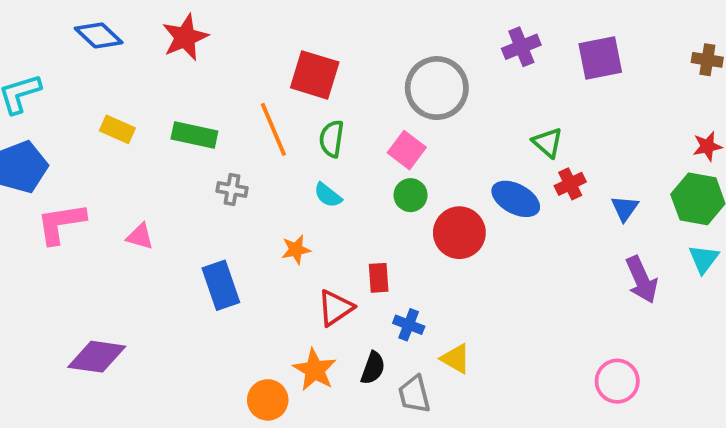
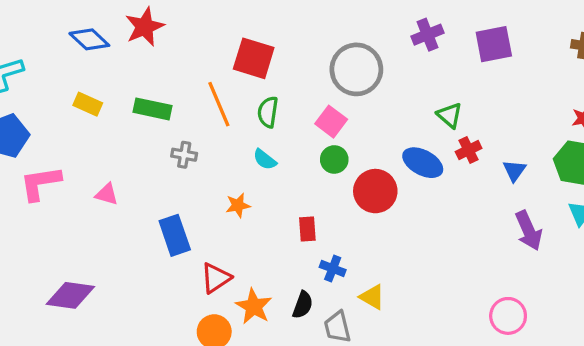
blue diamond: (99, 35) -> (89, 39), moved
red triangle: (335, 308) -> (216, 278), moved

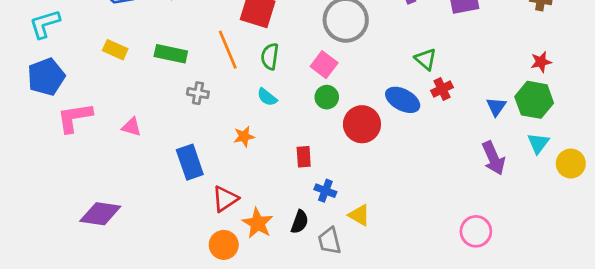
blue triangle: (514, 171) -> (496, 107), moved

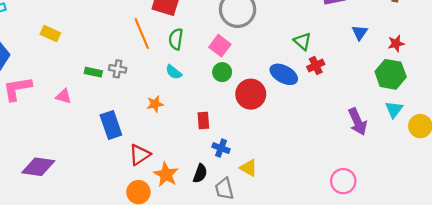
green rectangle: (171, 54) -> (93, 72), moved, size x0.7
blue triangle: (496, 107) -> (360, 32), moved

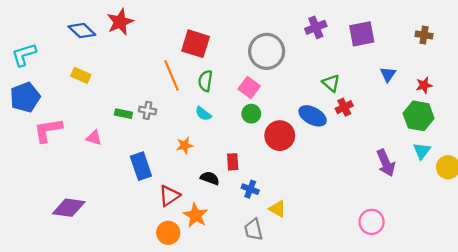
black semicircle: (200, 173) -> (210, 178), moved, turned -90

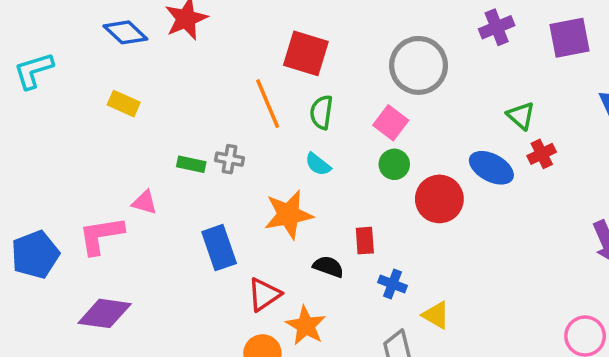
blue pentagon: (25, 97) -> (35, 254), moved
pink L-shape: (48, 130) -> (101, 235), moved
orange star: (185, 145) -> (288, 215), size x1.8

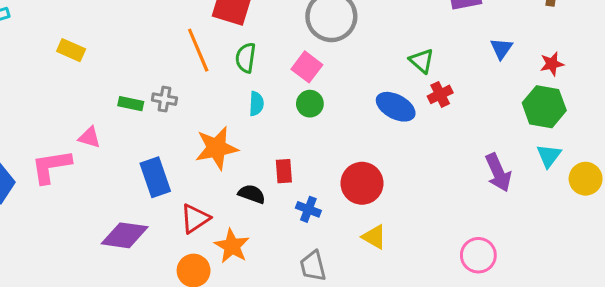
cyan semicircle: (318, 164) -> (256, 104), moved, turned -125
red circle: (439, 199) -> (362, 183), moved
purple diamond: (105, 313) -> (125, 235), moved
yellow triangle: (436, 315) -> (374, 237), moved

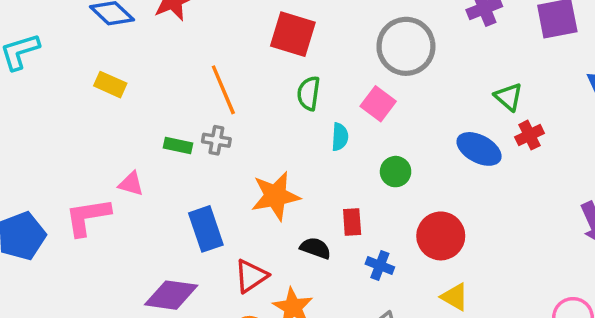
orange line: (198, 50) -> (223, 90), moved
cyan semicircle: (256, 104) -> (340, 137), moved
green circle: (310, 104) -> (396, 172), moved

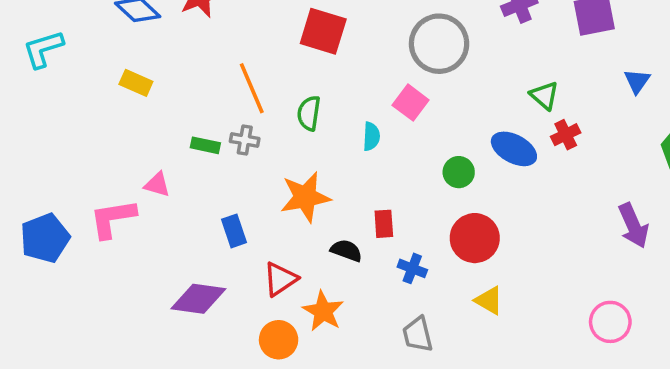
green semicircle: (309, 93) -> (309, 113), moved
green circle: (396, 172) -> (459, 172), moved
blue rectangle: (206, 229) -> (234, 231), size x0.7

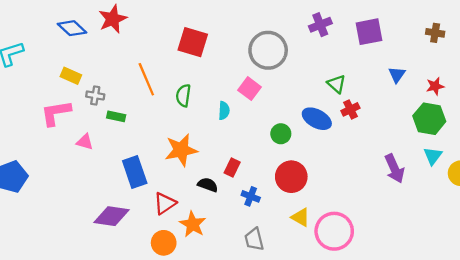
gray cross: (245, 140) -> (95, 95), moved
pink L-shape: (113, 218) -> (56, 113), moved
red rectangle: (384, 224) -> (232, 167), turned 30
blue rectangle: (234, 231) -> (135, 172), size x1.5
pink circle: (610, 322) -> (334, 231), moved, size x1.4

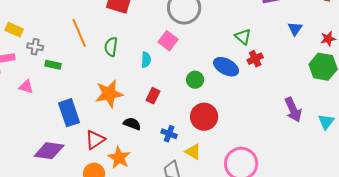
cyan triangle: (433, 156) -> (326, 122), moved
red rectangle: (232, 167) -> (153, 96), moved
yellow triangle: (301, 217) -> (193, 152), moved

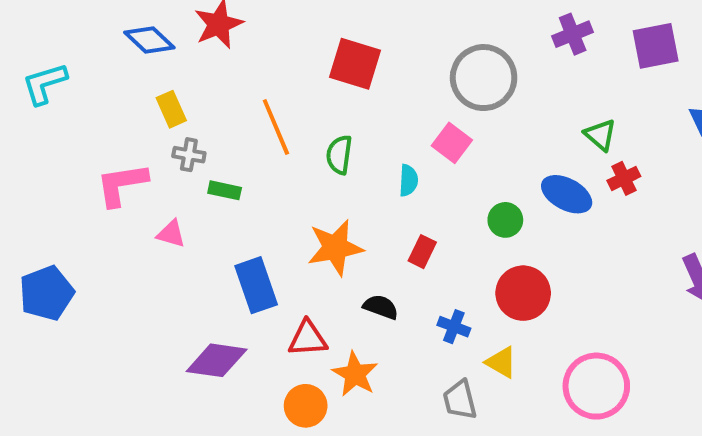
yellow rectangle: (14, 30) -> (171, 109), moved, turned 42
red triangle: (95, 140) -> (308, 339), turned 30

